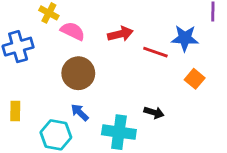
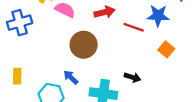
brown circle: (78, 73) -> (84, 45), moved

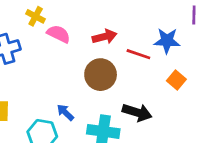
brown circle: (84, 45) -> (101, 75), moved
black arrow: (132, 77) -> (137, 112), size x1.5

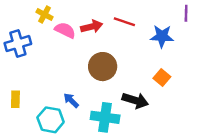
red arrow: (105, 37) -> (92, 27), moved
red line: (138, 54) -> (124, 22), moved
orange square: (176, 80) -> (162, 77), moved

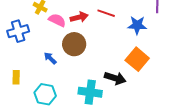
brown circle: (103, 67) -> (74, 44), moved
orange square: (162, 77) -> (137, 59), size x1.6
blue arrow: (71, 100) -> (50, 58), moved

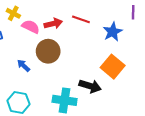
blue star: (137, 25) -> (113, 32), turned -30

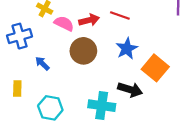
blue star: (113, 32) -> (127, 49), moved
blue arrow: (24, 66) -> (42, 63), moved

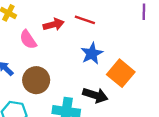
pink semicircle: (64, 23) -> (28, 40), moved, turned -150
brown circle: (83, 51) -> (36, 80), moved

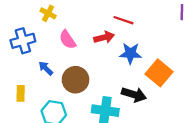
red arrow: (54, 25) -> (104, 37), moved
blue star: (92, 53) -> (130, 53), turned 30

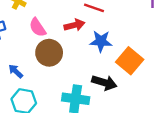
blue arrow: (46, 68) -> (16, 71), moved
brown circle: (76, 80) -> (49, 53), moved

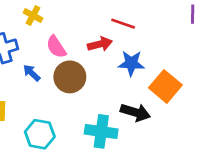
blue arrow: (16, 71) -> (32, 73), moved

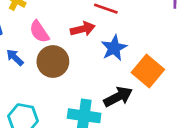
blue star: (131, 63) -> (114, 48), turned -30
black arrow: (135, 112) -> (118, 97), turned -44

